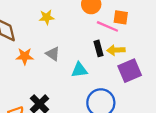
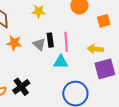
orange square: (121, 17) -> (104, 21), turned -32
pink line: (107, 26) -> (66, 42), moved, turned 54
black rectangle: (99, 48) -> (50, 40), moved

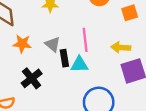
black rectangle: (50, 40) -> (64, 58), moved
black cross: (21, 87) -> (32, 78), moved

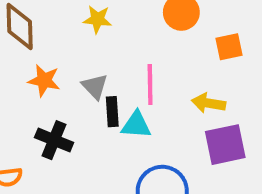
black cross: (32, 78) -> (54, 140), turned -35

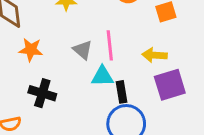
gray triangle: (95, 87) -> (83, 50), moved
black rectangle: (112, 112) -> (121, 92), moved

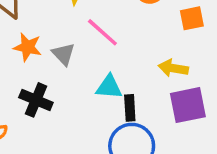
pink line: (110, 45) -> (102, 32), moved, turned -48
gray triangle: (83, 50) -> (63, 54), moved

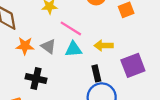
yellow arrow: (173, 68) -> (104, 46), moved
cyan triangle: (109, 87) -> (73, 49), moved

